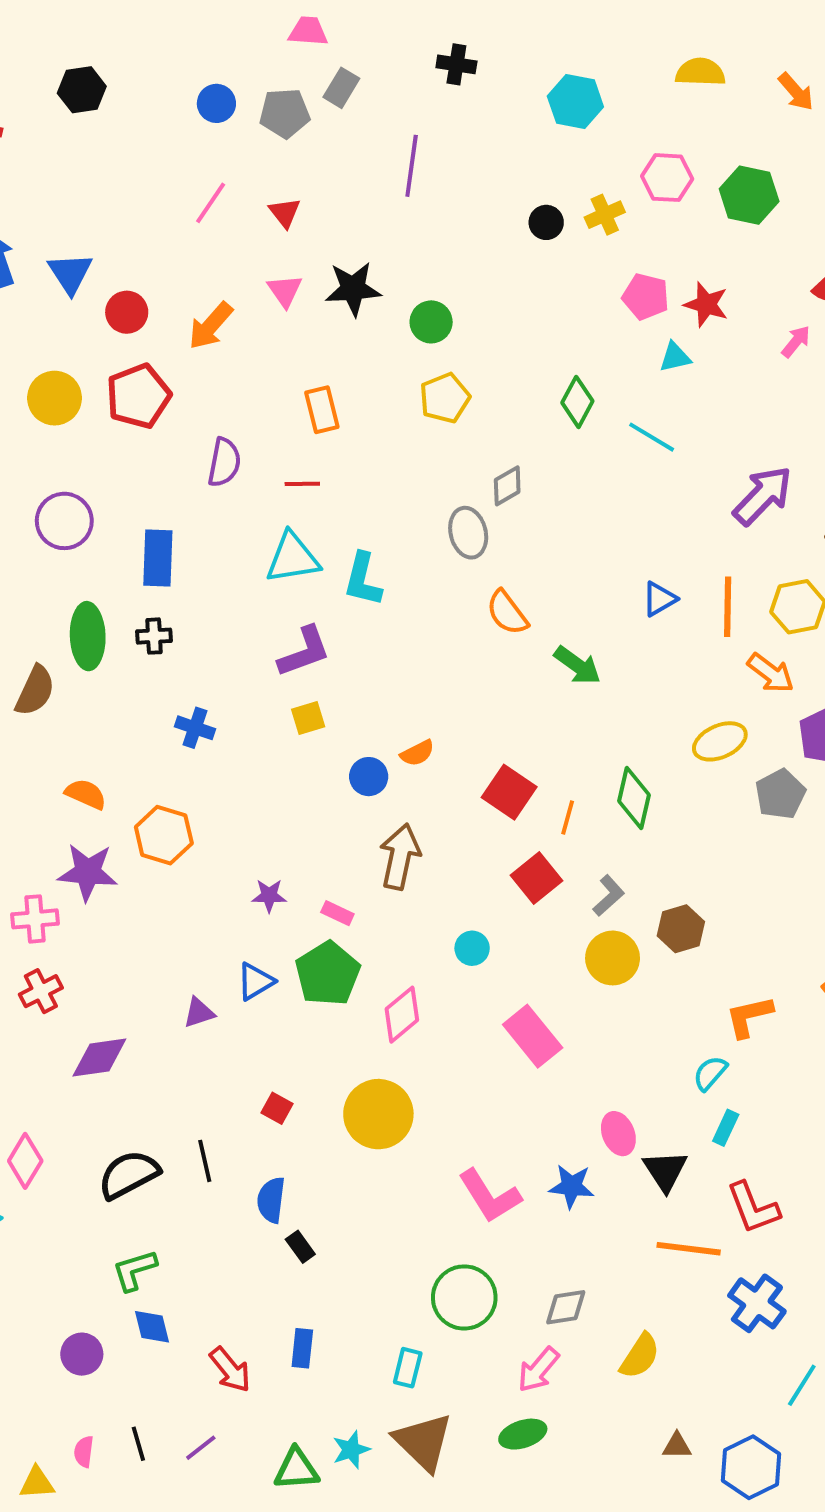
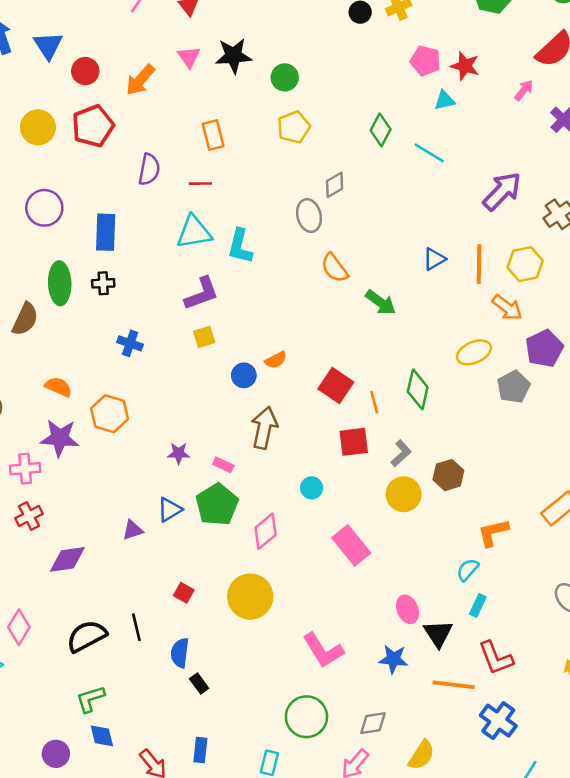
orange line: (568, 818) -> (374, 402), turned -30
red square: (536, 878) -> (354, 442), turned 32
blue star: (572, 1186) -> (393, 659), moved

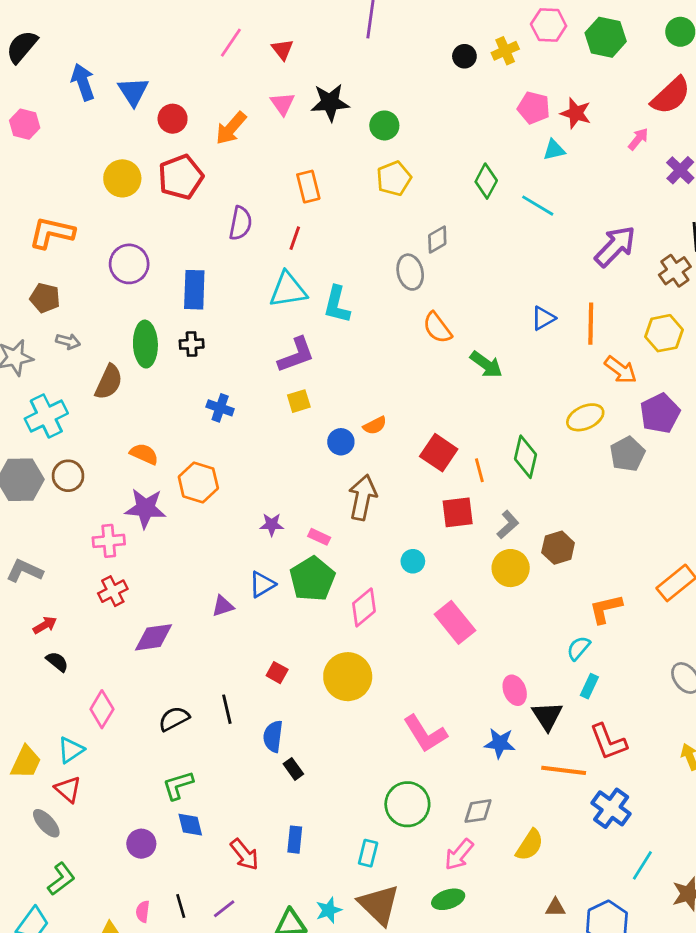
red line: (200, 184) -> (295, 238), turned -70
yellow hexagon: (525, 264) -> (664, 333), moved
black semicircle: (87, 636) -> (174, 719), size x0.7

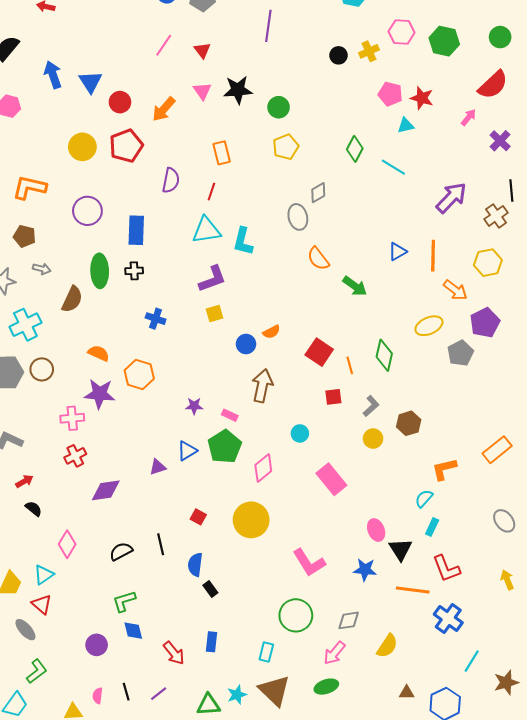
red square: (458, 512) -> (333, 397), size x0.7
yellow circle: (511, 568) -> (373, 439), size x0.7

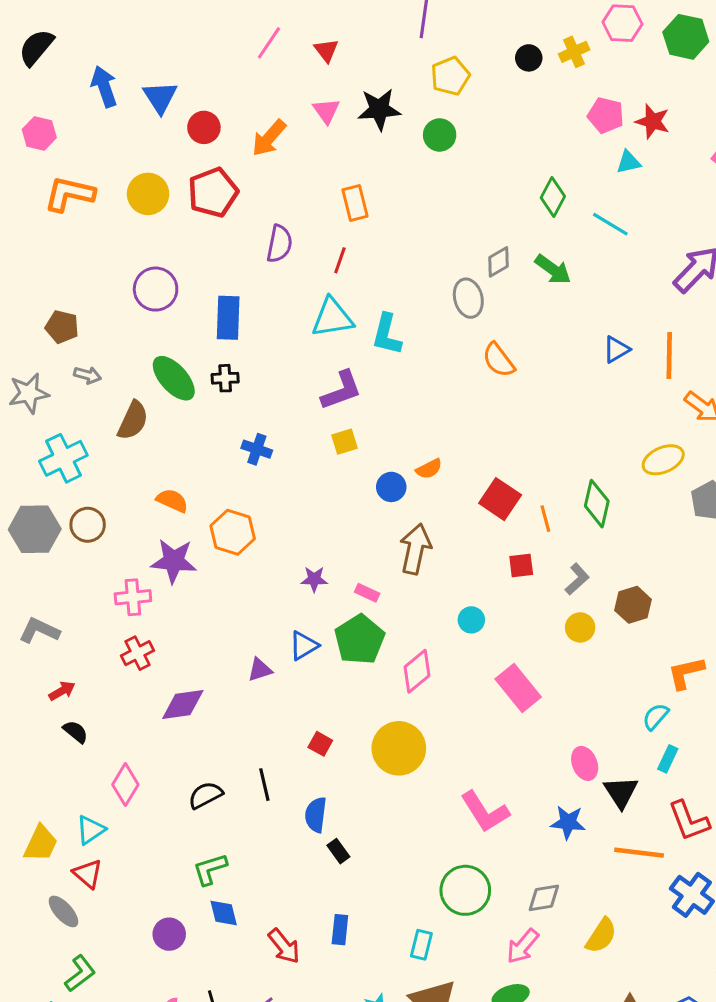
yellow pentagon: (286, 147) -> (450, 76), moved
orange L-shape: (30, 187) -> (69, 194), moved
green ellipse: (100, 271) -> (174, 378), turned -40
green arrow: (355, 286) -> (553, 269), moved

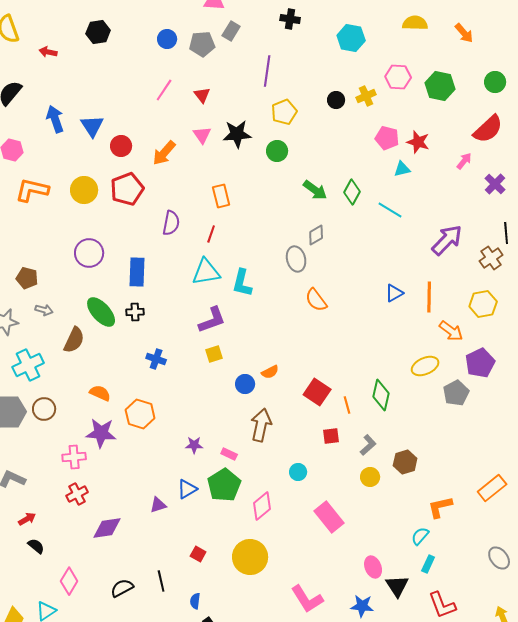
green arrow: (553, 269) -> (315, 190), moved
blue semicircle: (316, 815) -> (195, 601), size x0.7

